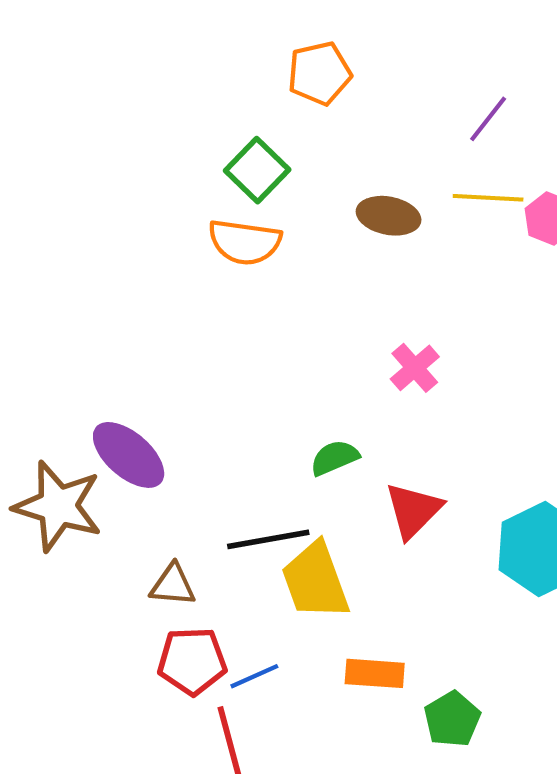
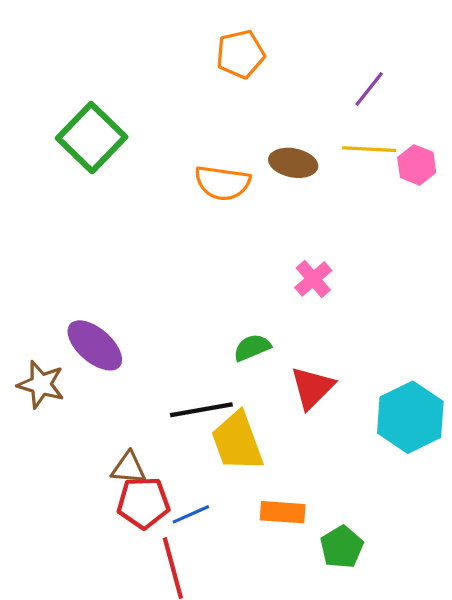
green square: (257, 170) -> (92, 138), moved, size x1.4
orange semicircle: (245, 242) -> (222, 183), moved
brown star: (58, 506) -> (41, 384), size x0.7
brown triangle: (173, 585) -> (129, 468), moved

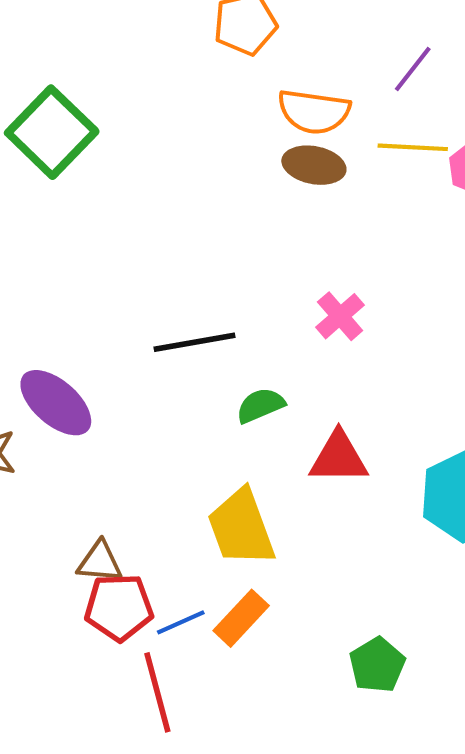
orange semicircle: (222, 183) -> (314, 112), moved
red triangle: (312, 388) -> (339, 458), turned 45
black line: (201, 410) -> (194, 342), moved
orange rectangle: (283, 512) -> (241, 618), moved, turned -51

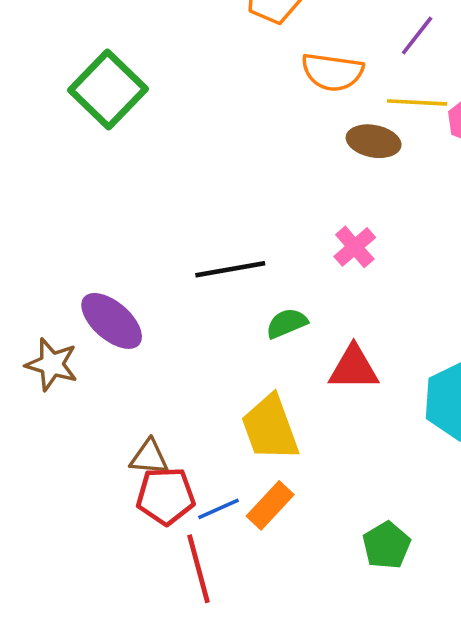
brown ellipse: (314, 165) -> (374, 141), moved

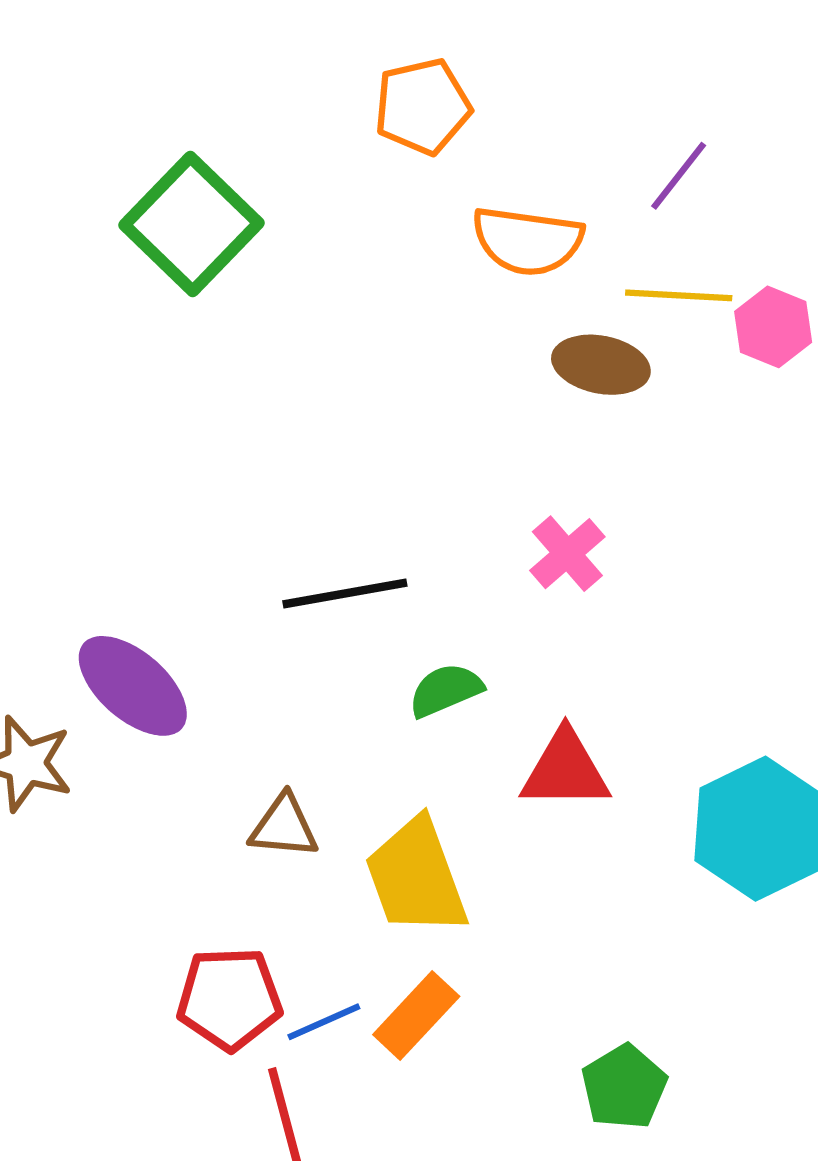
green square: (108, 90) -> (192, 224), moved
brown triangle: (149, 457) -> (284, 827), moved

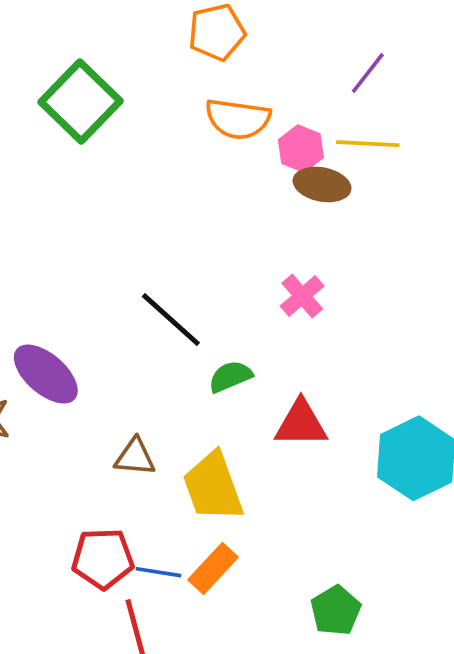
orange semicircle: (527, 241) -> (238, 119), moved
pink hexagon: (773, 327) -> (301, 149), moved
black line: (345, 594) -> (171, 320), turned 52
blue line: (324, 1022) -> (159, 572), turned 33

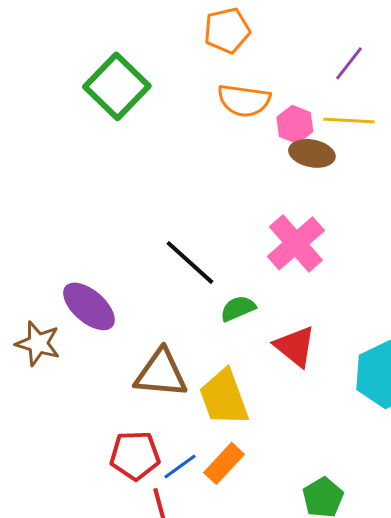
pink cross: (302, 296) -> (296, 243), size x1.6
red triangle: (301, 424) -> (295, 346), turned 39
brown triangle: (135, 457) -> (161, 373), size x1.6
blue line: (159, 572) -> (180, 466), turned -45

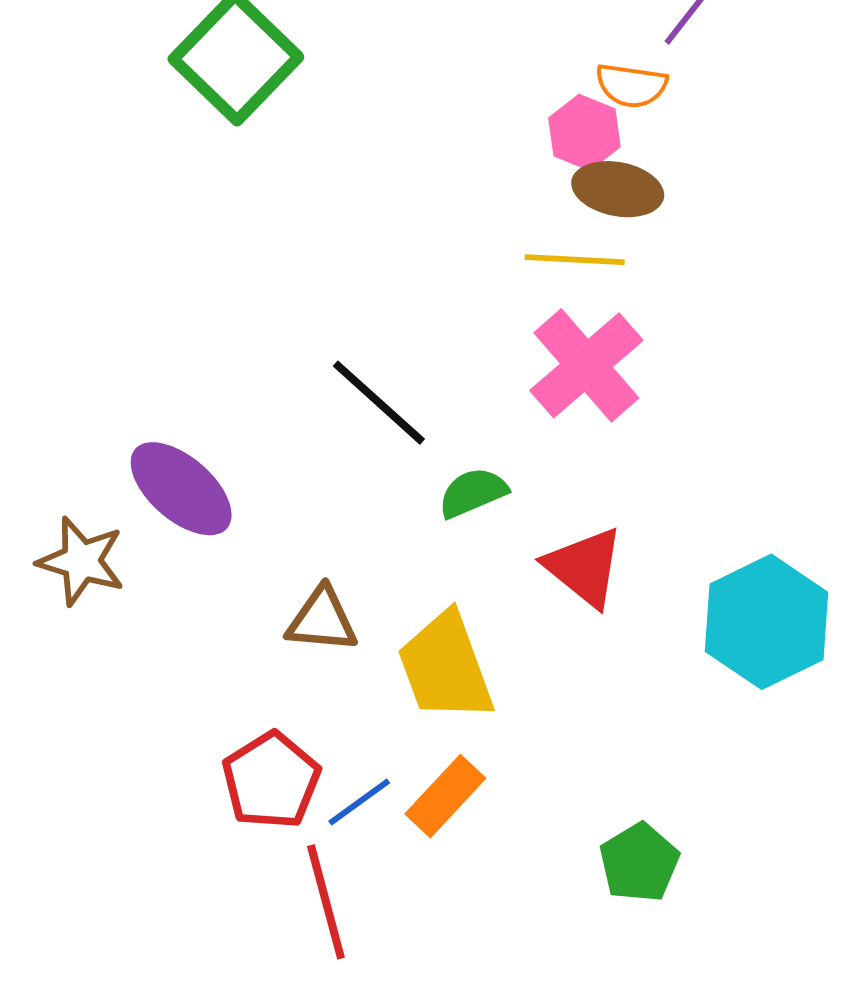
orange semicircle: (244, 100) -> (631, 85), moved, size x0.7
yellow line: (349, 120) -> (575, 260), moved
brown triangle: (161, 373) -> (322, 620), size x0.7
red pentagon: (135, 455) -> (271, 780), turned -30

